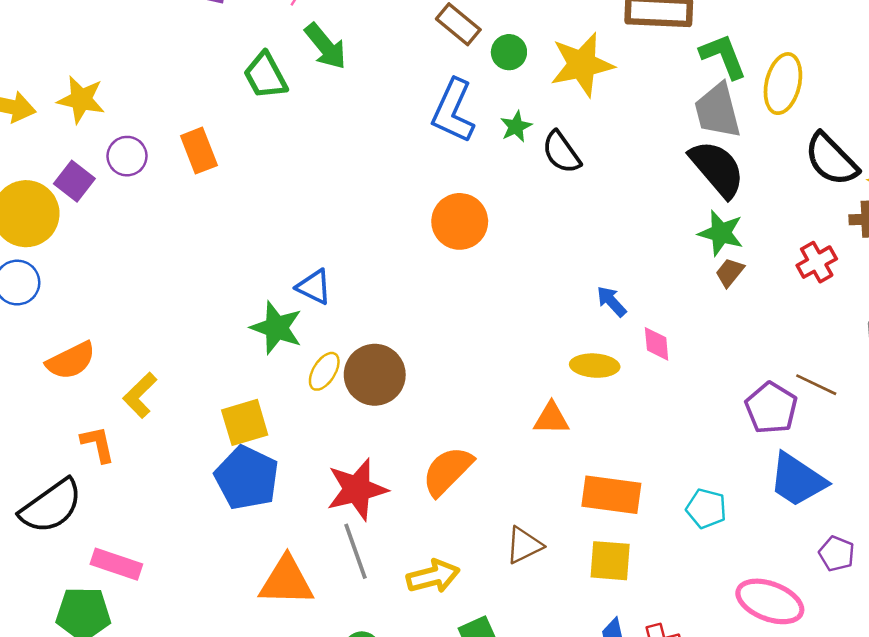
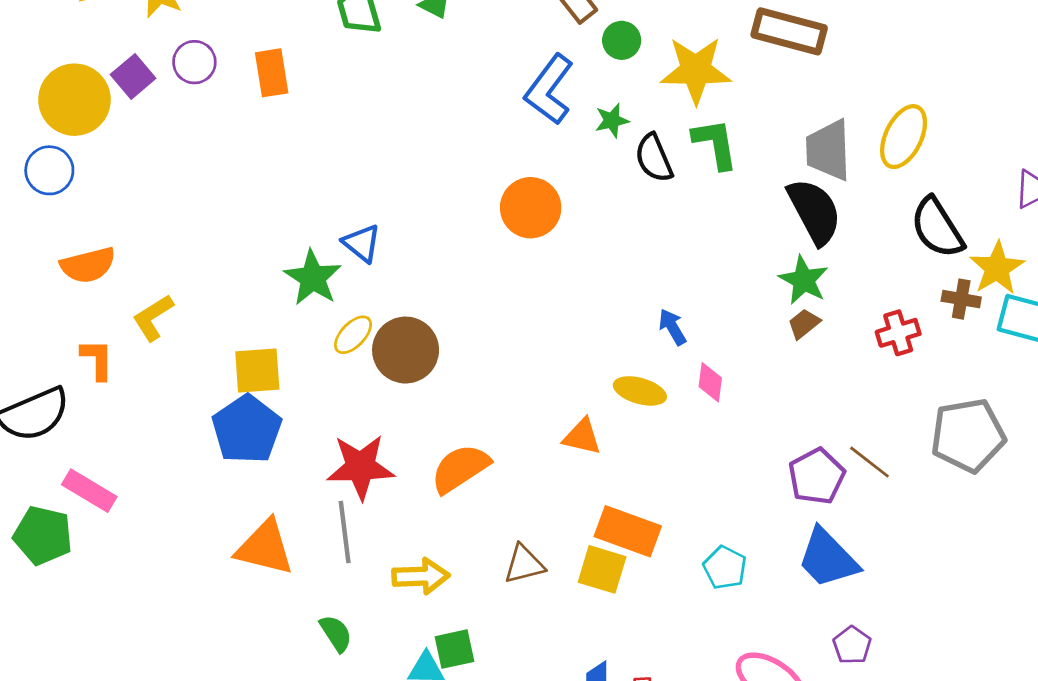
green L-shape: (723, 56) -> (715, 144), moved
yellow square: (610, 561) -> (602, 569), moved

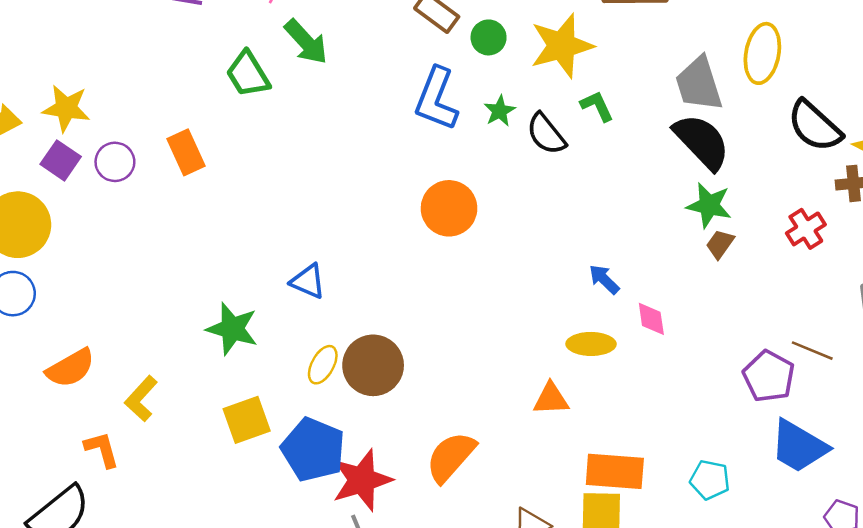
purple square: (133, 76) -> (61, 160), moved
green L-shape: (715, 144) -> (597, 106), size x0.7
green star: (313, 278) -> (232, 329), moved
blue pentagon: (247, 429) -> (313, 450), moved

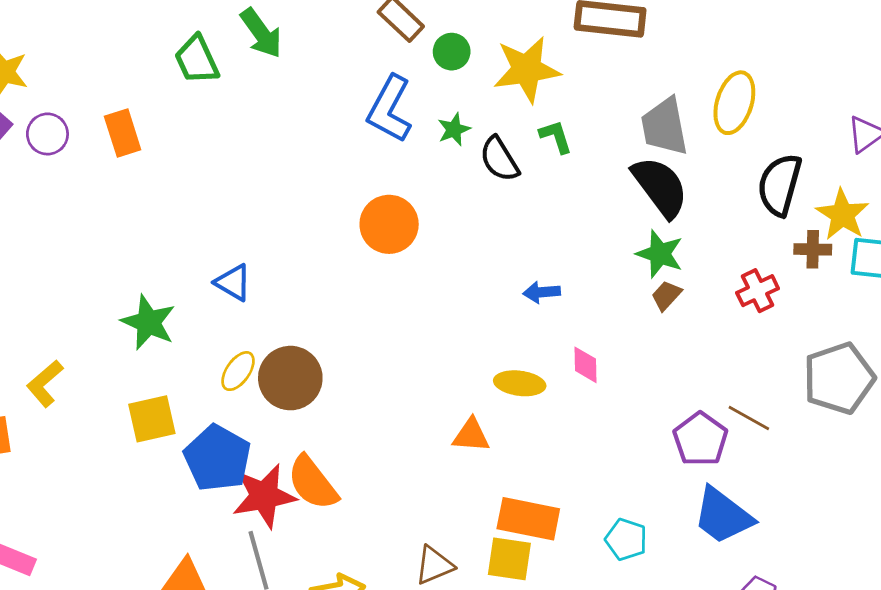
black semicircle: (815, 126) -> (780, 185), turned 56
blue arrow: (604, 279) -> (542, 292), moved, turned -56
orange semicircle: (451, 457) -> (313, 483), moved, turned -86

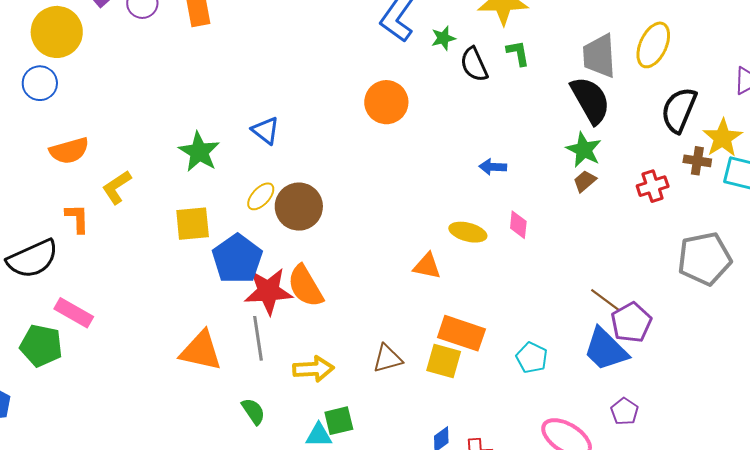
brown line: (749, 418) -> (605, 300), moved
purple pentagon: (700, 439) -> (631, 323), moved

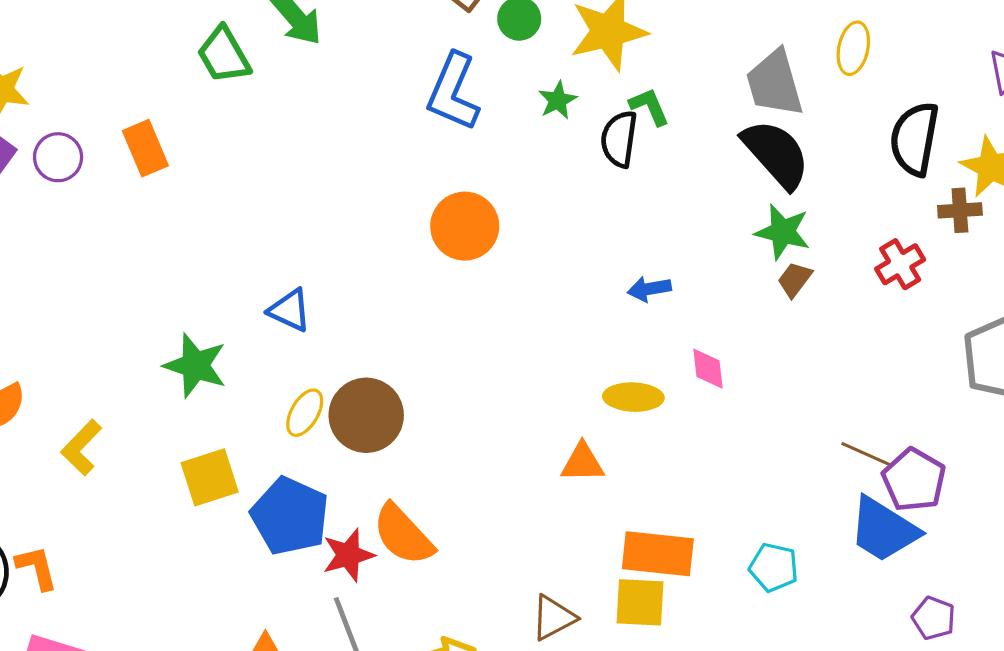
green star: (443, 38) -> (558, 100), moved
yellow ellipse: (653, 45) -> (853, 48), size x0.7
black semicircle: (474, 64) -> (619, 139), moved, turned 45
orange L-shape: (77, 218) -> (37, 568), moved
red star: (268, 291) -> (348, 555), size x0.7

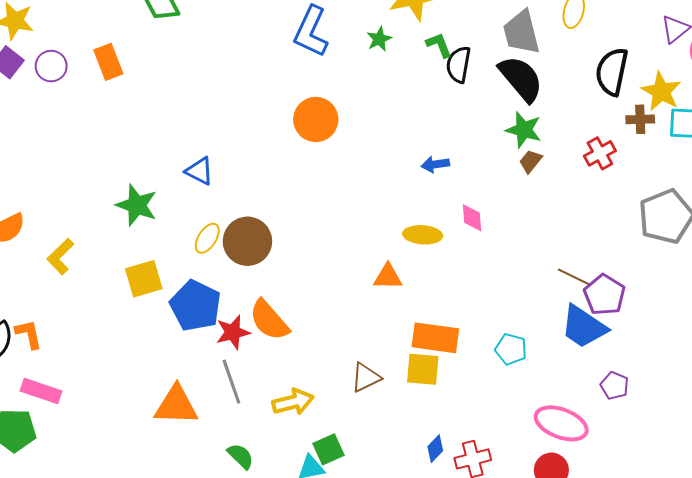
black semicircle: (619, 139) -> (459, 65), moved

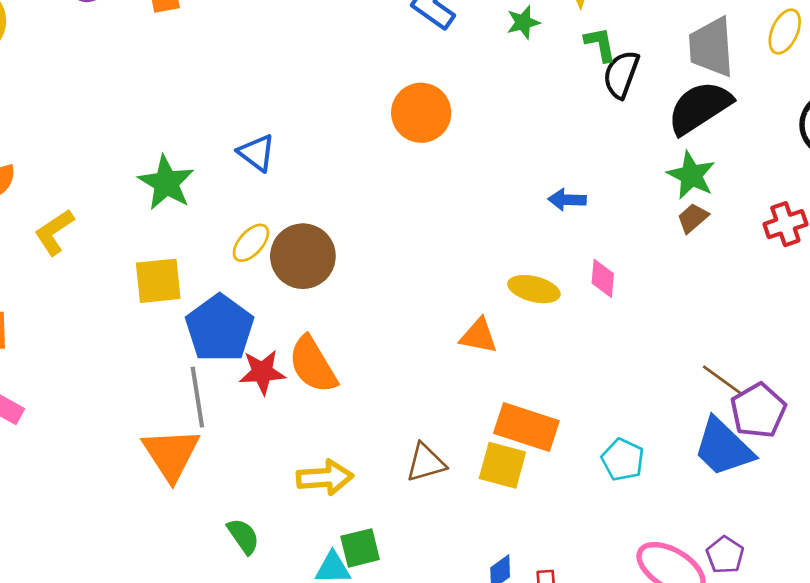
black semicircle: (521, 79) -> (700, 108), turned -93
gray line: (231, 382) -> (197, 397), moved
purple pentagon: (615, 386) -> (725, 555), moved
orange triangle: (176, 405) -> (171, 454), turned 45

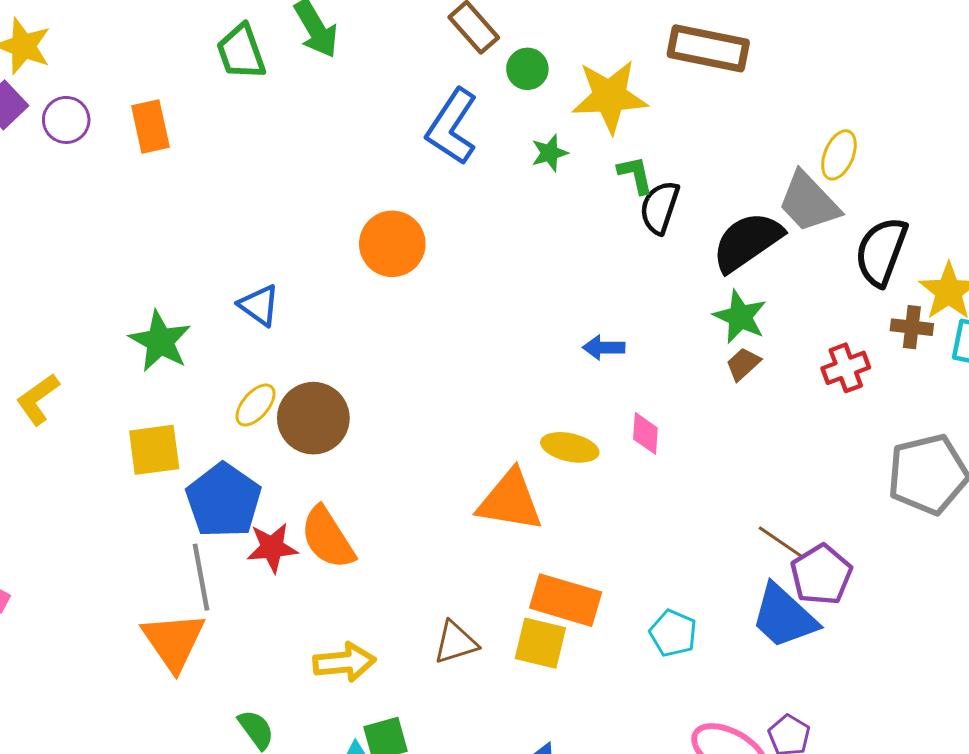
gray trapezoid: (711, 47) -> (809, 202), moved, turned -38
orange circle: (421, 113) -> (392, 244), moved
orange triangle: (479, 336) -> (510, 501), size x1.6

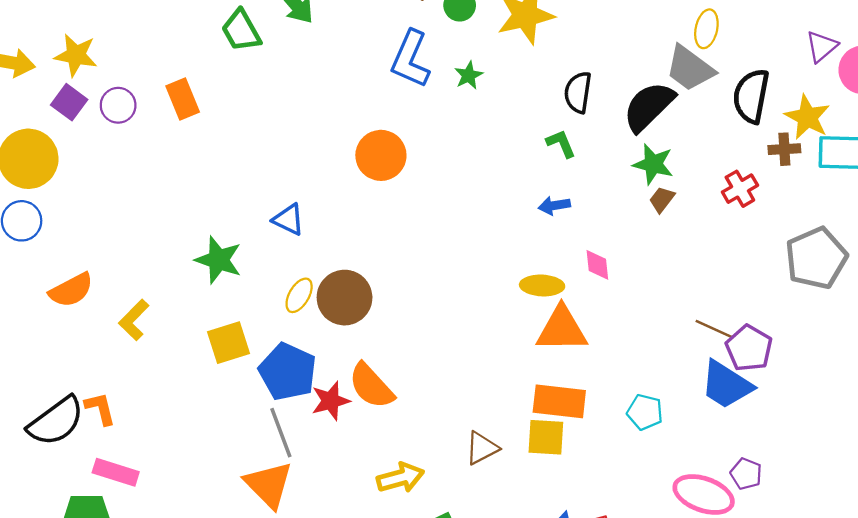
green star: (550, 153) -> (469, 75), moved
green L-shape: (635, 175) -> (561, 144), moved
orange triangle: (510, 501) -> (562, 329), moved

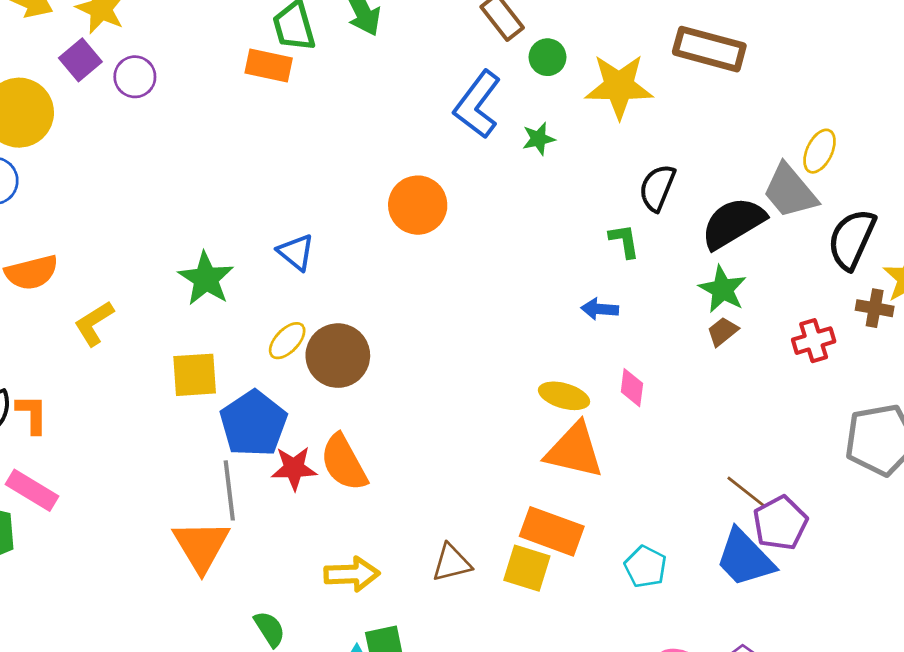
orange rectangle: (183, 99) -> (269, 66), moved, turned -69

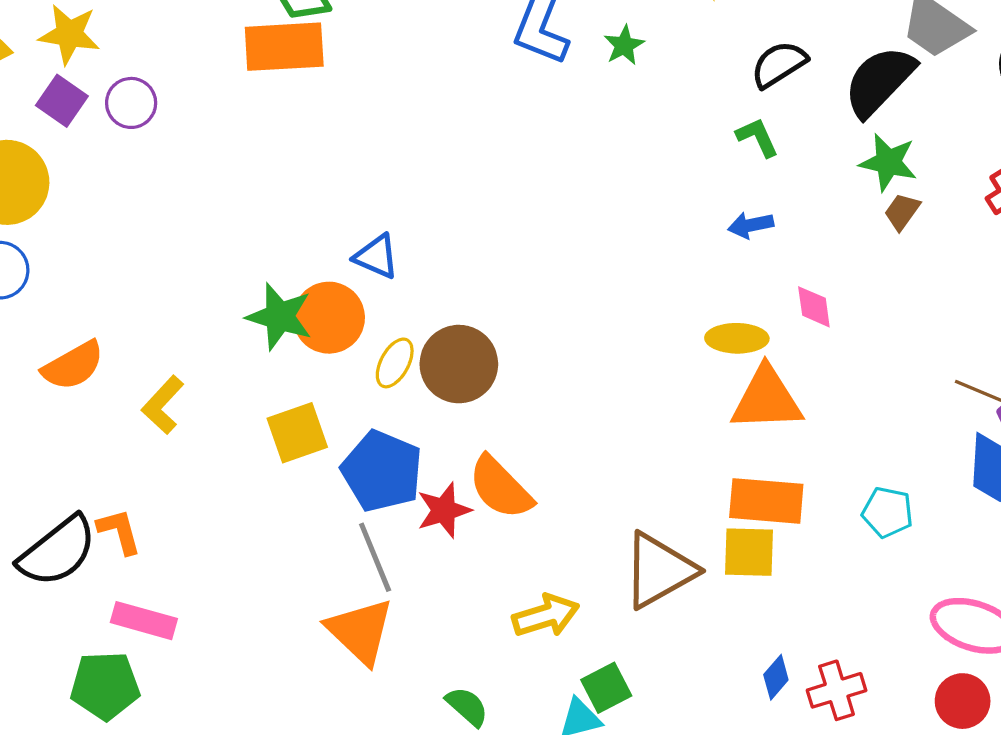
orange rectangle: (269, 66) -> (284, 47), size x1.4
black semicircle: (657, 188) -> (779, 64), turned 51
orange circle: (418, 205) -> (329, 318), moved
brown triangle: (452, 563) -> (659, 570), size x1.6

